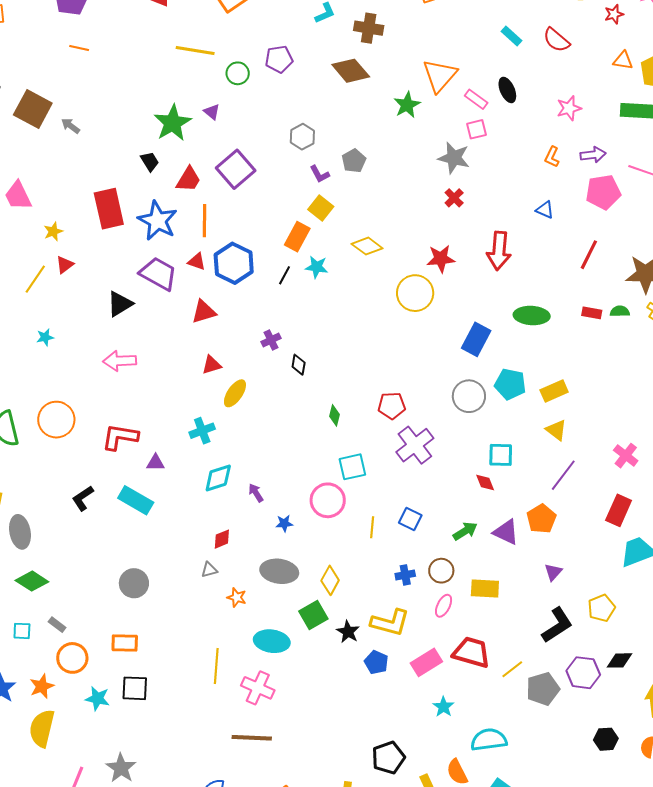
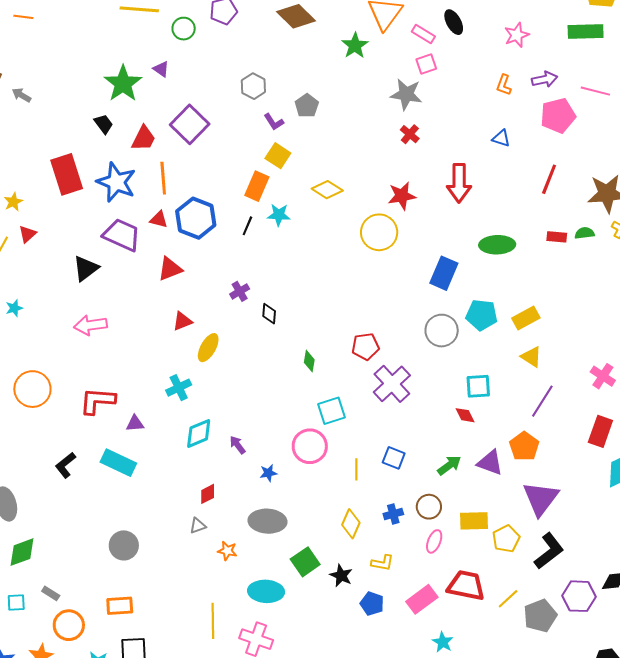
purple triangle: (553, 572) -> (541, 498), size x2.0
yellow diamond: (330, 580) -> (351, 524), moved
green diamond: (32, 581) -> (22, 552), turned -48
yellow pentagon: (602, 608) -> (506, 539), moved
yellow L-shape: (390, 623) -> (382, 563), size x0.6

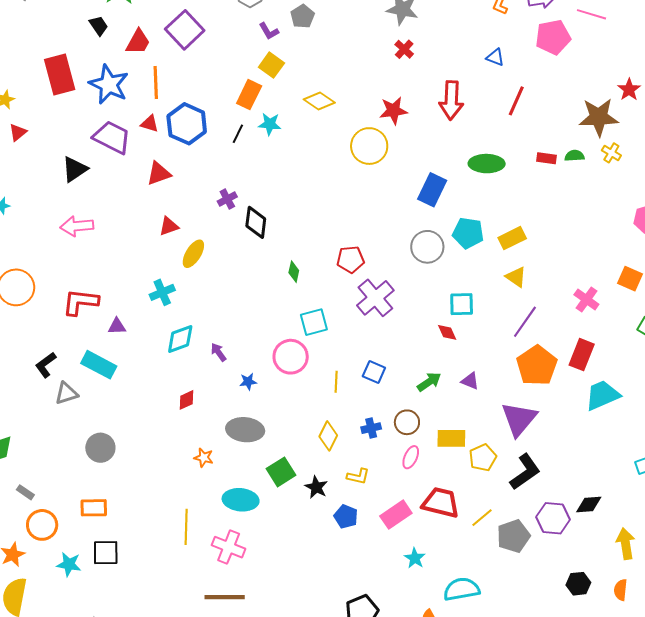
red line: (549, 179) -> (516, 101), moved
black diamond: (269, 314) -> (256, 222), size x1.5
orange pentagon: (524, 446) -> (537, 366), moved, size x1.4
purple triangle: (490, 463) -> (470, 381), size x0.7
gray triangle: (198, 526) -> (66, 393), moved, size x1.4

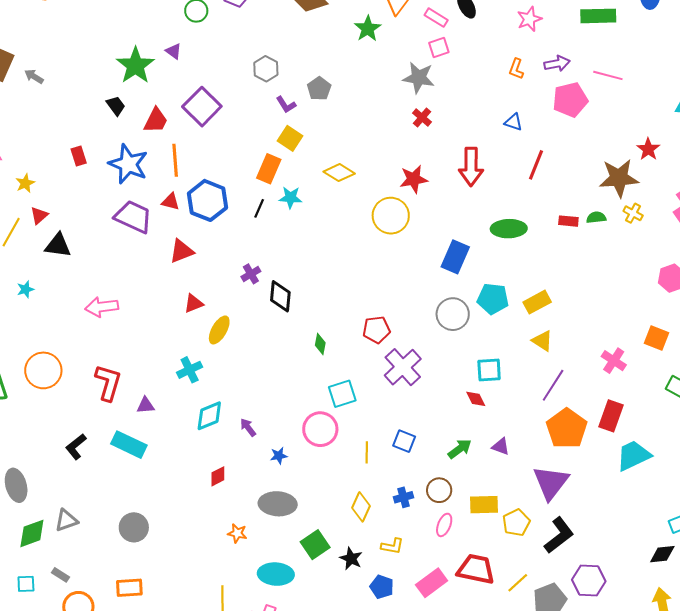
red rectangle: (60, 74) -> (79, 156), size x0.5
black triangle: (75, 169) -> (58, 245), moved, turned 44
red L-shape: (80, 302) -> (108, 383), turned 102
gray triangle: (66, 393) -> (66, 520), moved
black diamond: (589, 504) -> (662, 554), moved

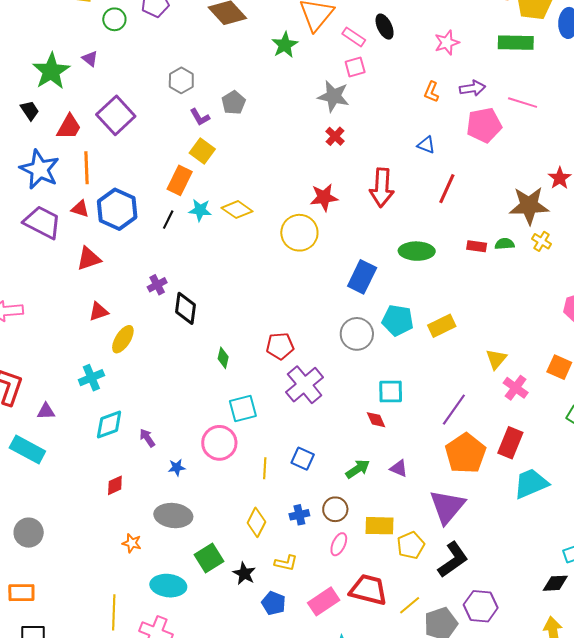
yellow diamond: (339, 173) -> (237, 210), moved
yellow triangle: (542, 341) -> (496, 359), moved, turned 35

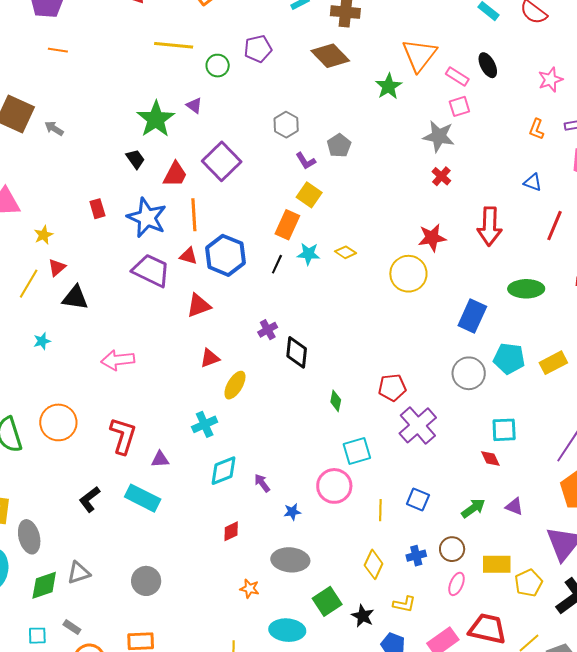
yellow diamond: (237, 210) -> (346, 252), size x0.7

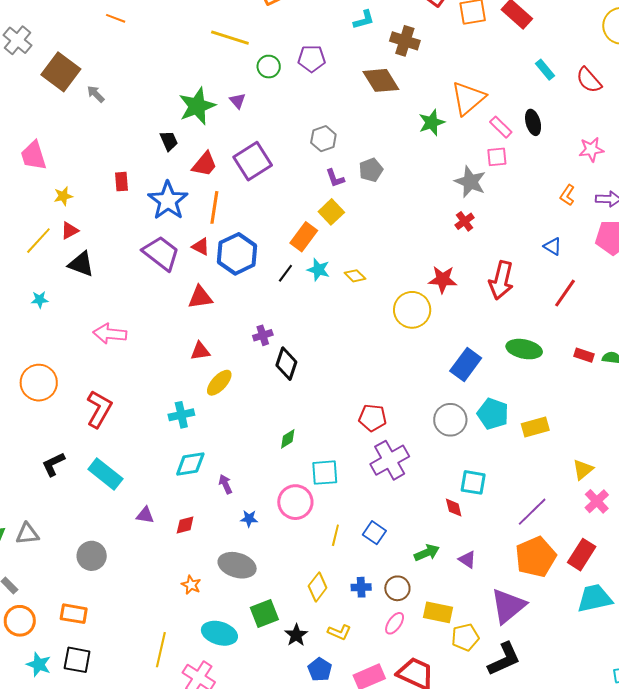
green diamond: (336, 401) -> (288, 439), moved, turned 35
purple triangle: (160, 459) -> (145, 515), moved

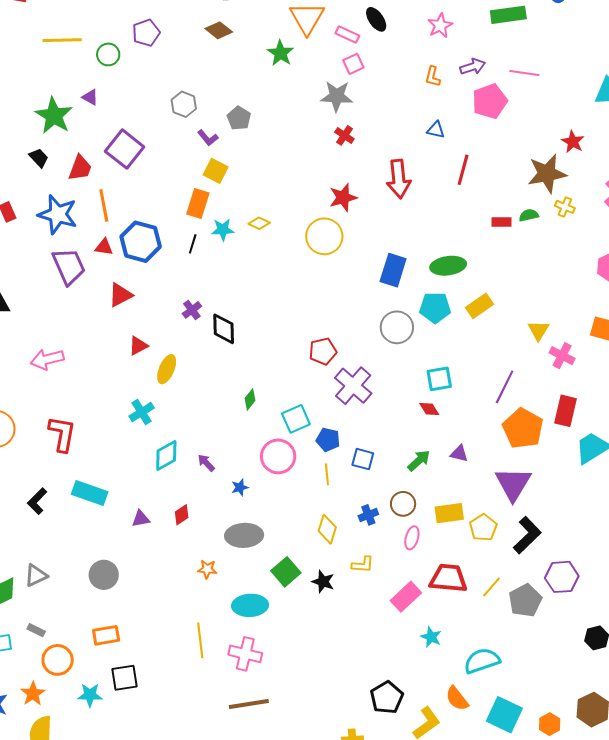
brown diamond: (381, 80) -> (219, 30), size x0.7
purple trapezoid: (161, 253) -> (69, 266), turned 48
green ellipse: (524, 349) -> (448, 266), moved
blue pentagon: (320, 669) -> (328, 440), moved

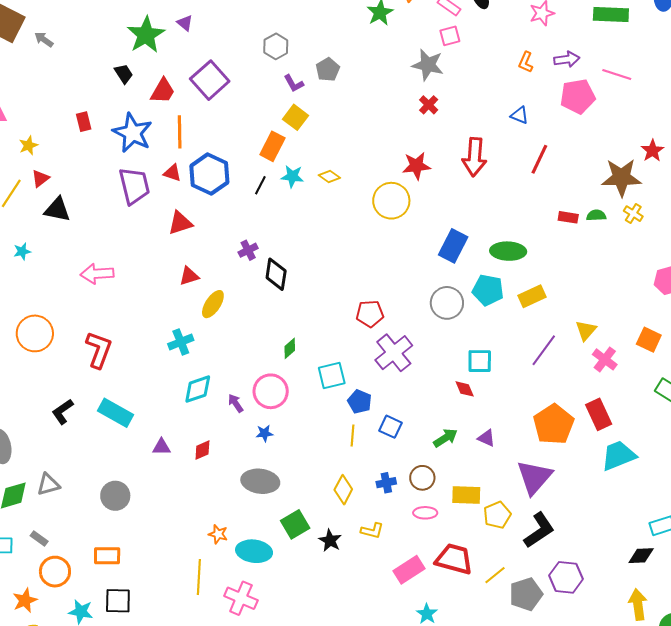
purple line: (505, 387) -> (544, 350), moved
red rectangle: (566, 411) -> (599, 414), turned -48
pink circle: (278, 456) -> (271, 391), moved
pink ellipse: (412, 538) -> (425, 513), turned 65
orange star: (207, 569) -> (218, 534), moved

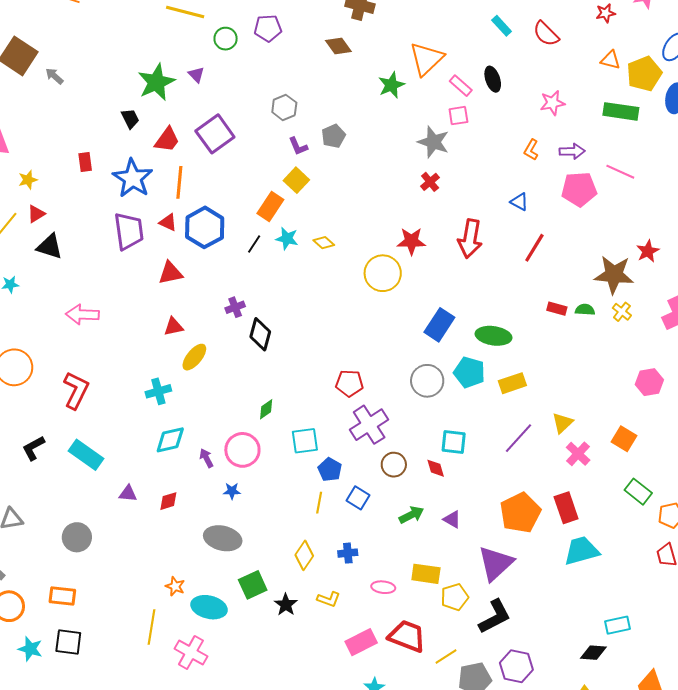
brown circle: (422, 478) -> (394, 465), moved

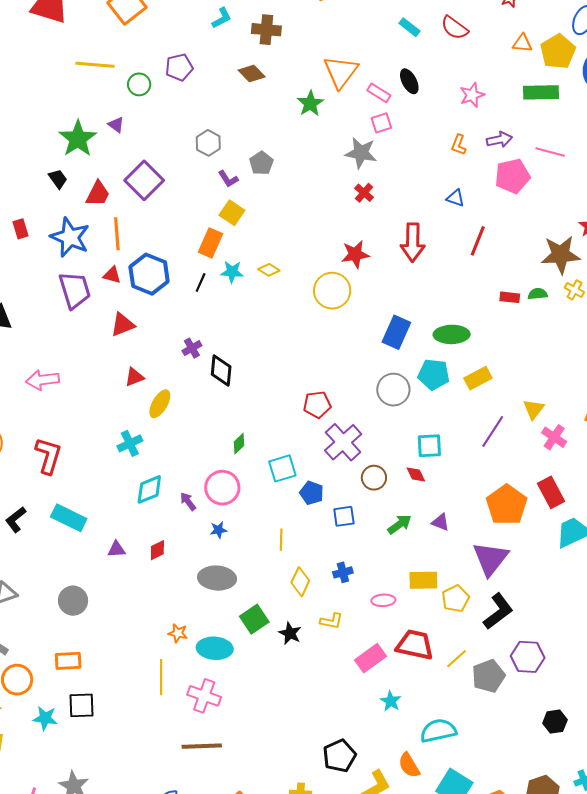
blue square: (358, 498) -> (344, 516), turned -30
yellow line: (319, 503) -> (281, 540), moved

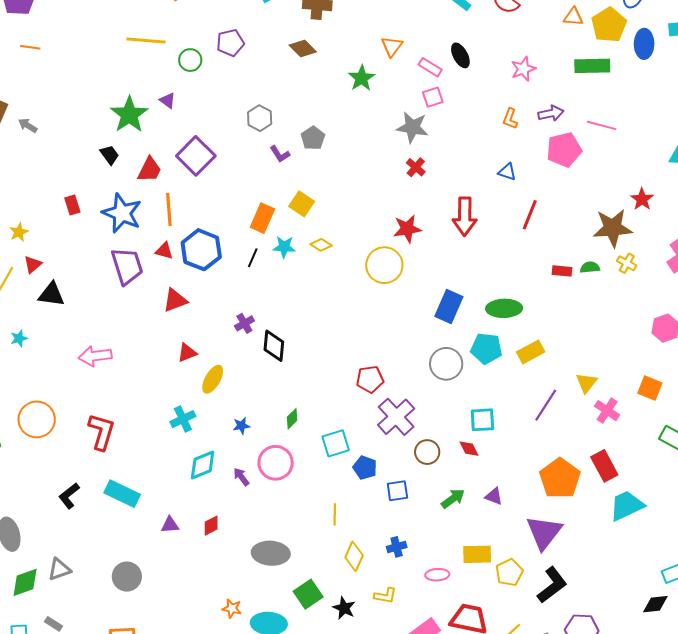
orange triangle: (341, 72) -> (392, 46), size x0.6
yellow square: (232, 213) -> (302, 204), moved
blue star: (219, 530) -> (241, 426), moved

